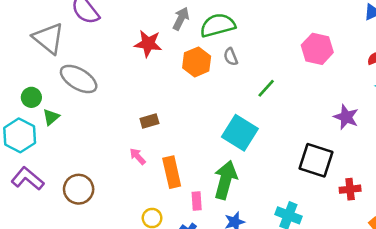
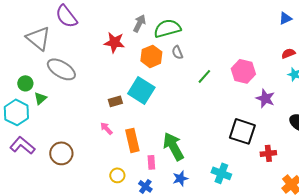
pink hexagon: (317, 49) -> (243, 71), moved
cyan square: (240, 133) -> (141, 90), moved
green arrow: (225, 180) -> (173, 146), turned -44

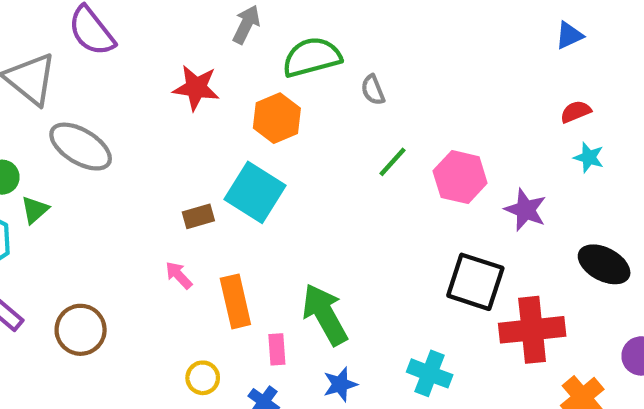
gray arrow: (139, 23) -> (246, 24), moved
gray semicircle: (177, 52) -> (373, 90), moved
pink hexagon: (243, 71) -> (460, 177), moved
red cross: (268, 153) -> (532, 330), size x1.8

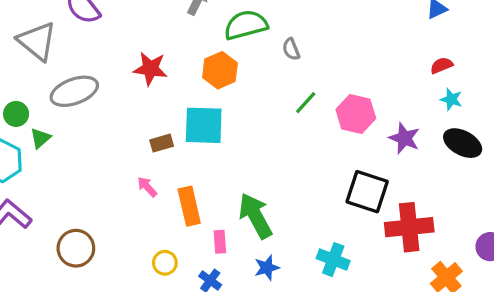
red star: (196, 88) -> (150, 69), moved
gray ellipse: (81, 147) -> (74, 91), turned -51
cyan square: (255, 192) -> (204, 125), turned -30
black ellipse: (604, 264) -> (463, 143), moved
brown circle: (81, 330) -> (76, 248), moved

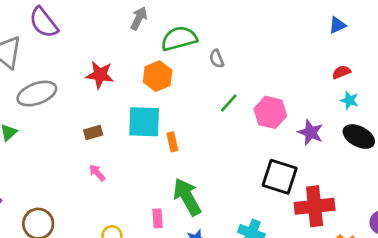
brown rectangle: (162, 143) -> (93, 132), moved
orange rectangle: (189, 206) -> (172, 142), moved, size x0.6

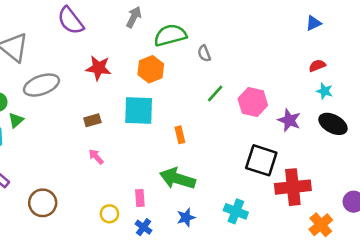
purple semicircle: (44, 22) -> (71, 21), moved
orange rectangle: (172, 142) -> (180, 135), moved
green arrow: (187, 197) -> (177, 179), turned -44
pink rectangle: (158, 218) -> (140, 198), moved

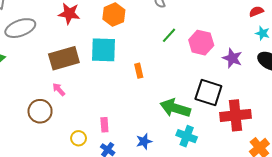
brown rectangle: (92, 120) -> (64, 58), size x2.0
pink arrow: (96, 157) -> (59, 89), moved
green arrow: (177, 179) -> (175, 108), moved
brown circle: (43, 203) -> (40, 111), moved

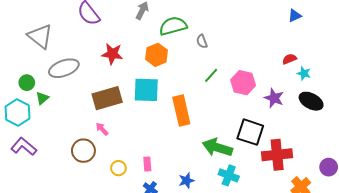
red semicircle: (256, 11) -> (289, 59), moved
orange rectangle: (139, 71) -> (181, 110), size x2.0
yellow circle: (79, 138) -> (118, 168), moved

